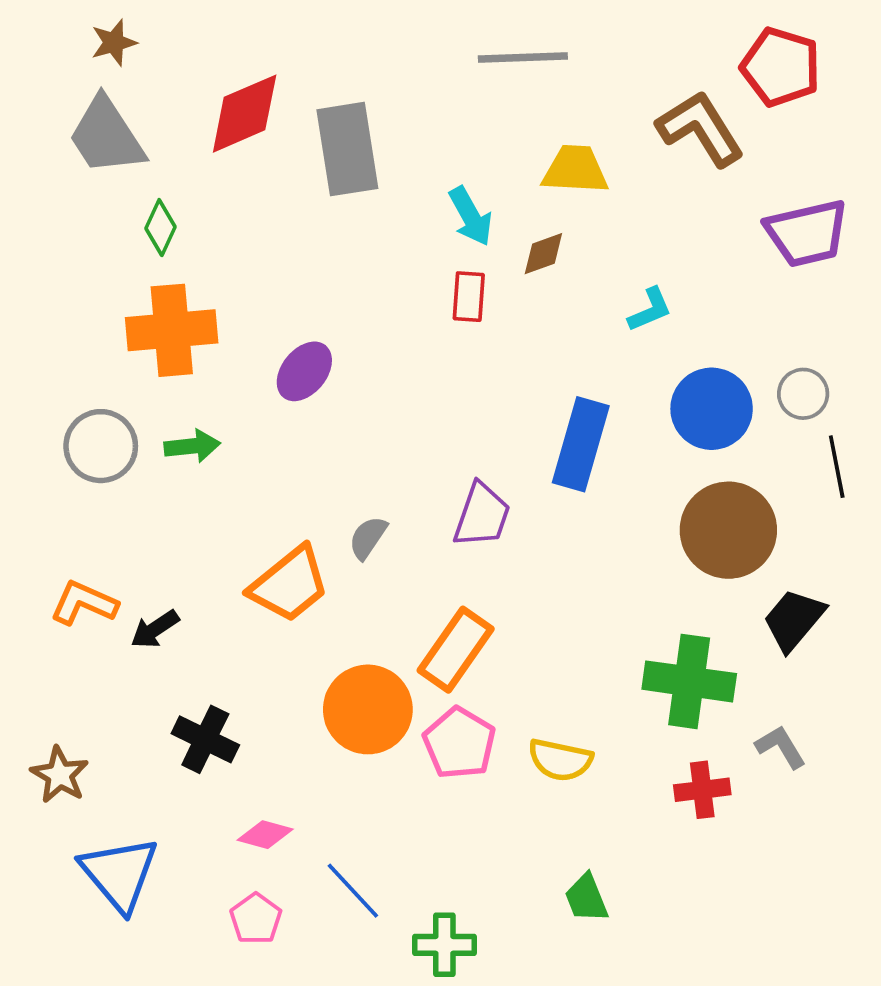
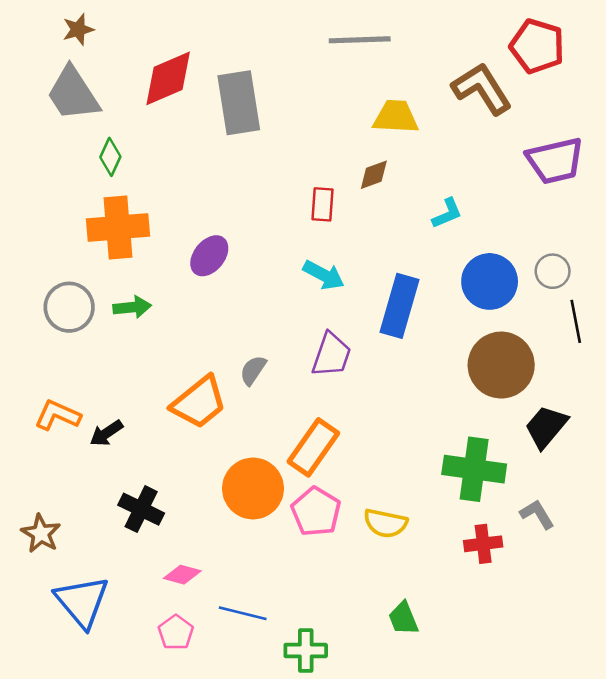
cyan arrow: (471, 216) -> (324, 275), moved, turned -33
blue line: (353, 891) -> (243, 613), turned -33

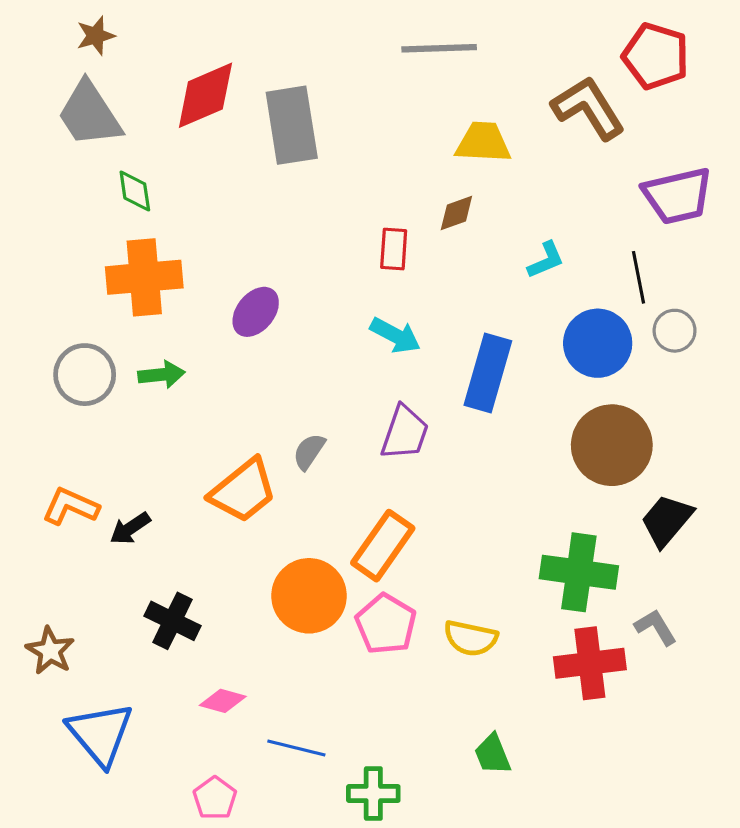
green diamond: (110, 157) -> (135, 191), turned -33
black line: (576, 321) -> (638, 277), moved
red cross: (483, 544) -> (590, 663), size x1.5
pink pentagon: (176, 632) -> (215, 798), moved

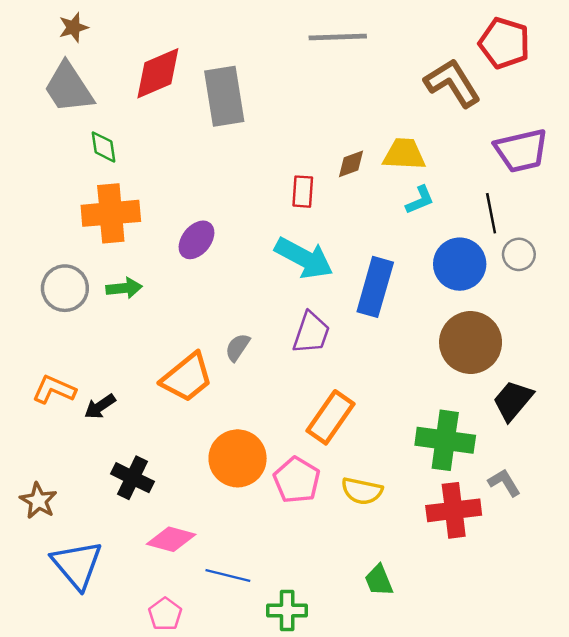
yellow trapezoid: (483, 142) -> (404, 154), moved
cyan arrow: (395, 335) -> (304, 258), size x1.5
orange rectangle: (383, 546) -> (331, 417), moved
pink diamond: (223, 701) -> (171, 539), size x1.4

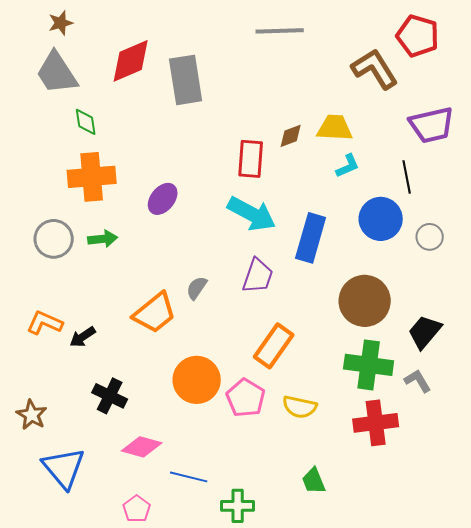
red rectangle: (303, 192) -> (251, 159), size x1.4
gray circle: (519, 254) -> (430, 237), moved
brown circle: (471, 343) -> (365, 301), moved
gray L-shape: (504, 483) -> (418, 381), moved

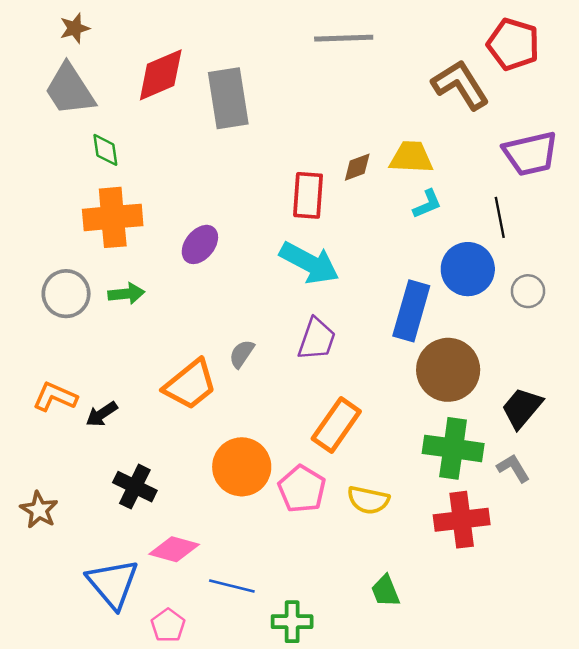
blue rectangle: (311, 238) -> (411, 311), moved
blue triangle: (64, 468) -> (113, 584), moved

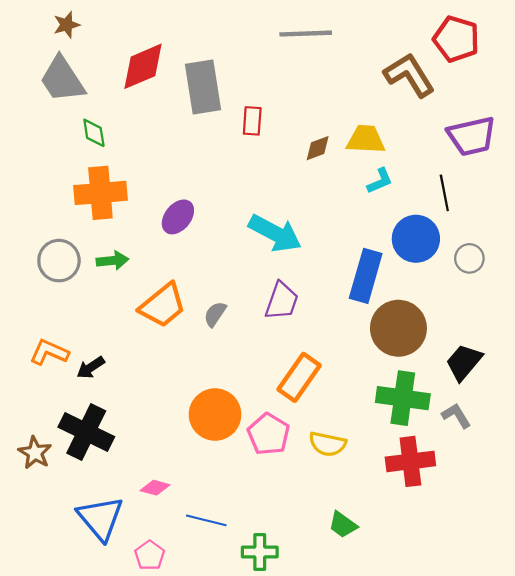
red rectangle: (308, 195) -> (252, 121), moved, size x0.7
orange trapezoid: (190, 385) -> (163, 305), moved
black cross: (135, 487) -> (86, 432), moved, size x1.4
pink diamond: (174, 549) -> (155, 488), size x0.7
green trapezoid: (385, 591) -> (343, 525), turned -32

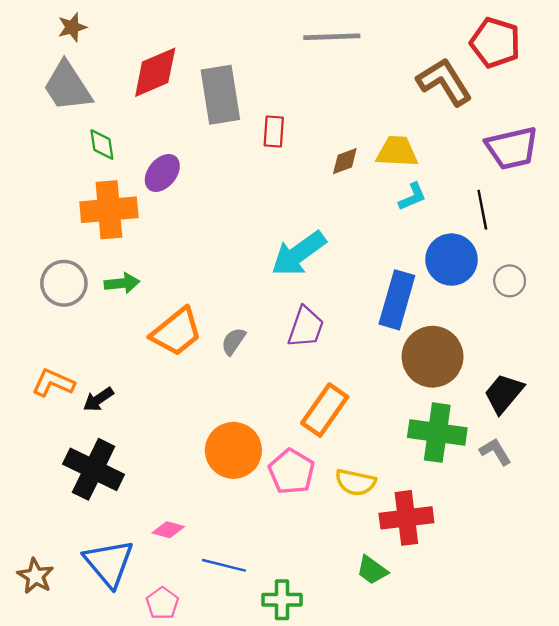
purple ellipse: (178, 217) -> (162, 173), moved
cyan arrow: (275, 233) -> (299, 254), turned 116
brown star: (35, 453) -> (35, 576), moved
red cross: (410, 461) -> (406, 518), moved

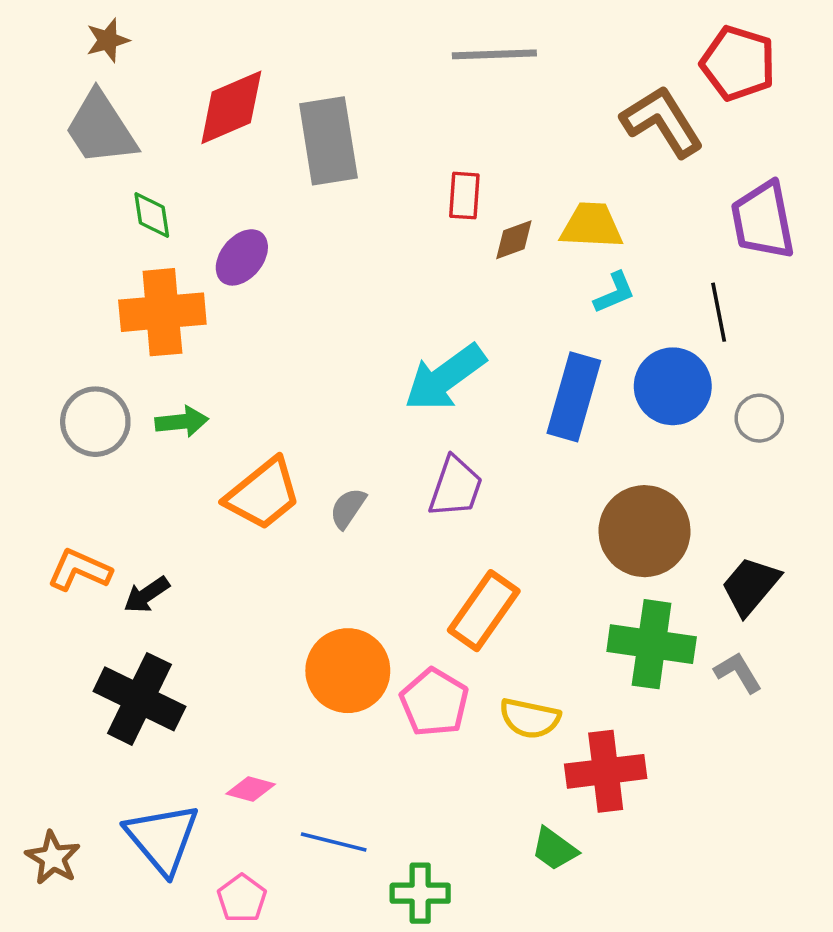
red rectangle: (274, 132) -> (464, 196), moved
purple trapezoid: (512, 148) -> (763, 220), turned 92
blue rectangle: (397, 300) -> (574, 397), moved

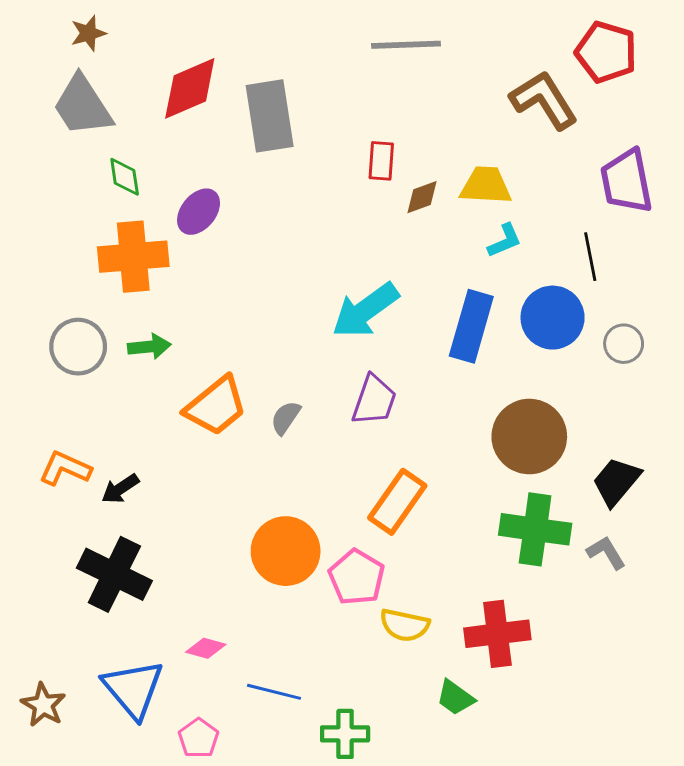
yellow semicircle: (530, 718) -> (405, 625), moved

